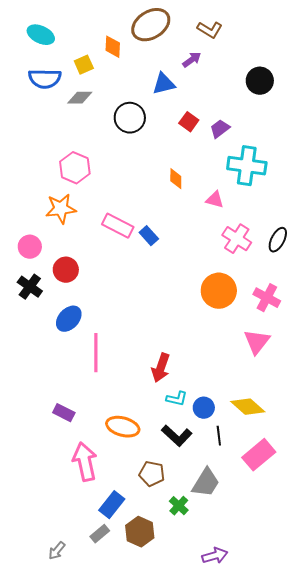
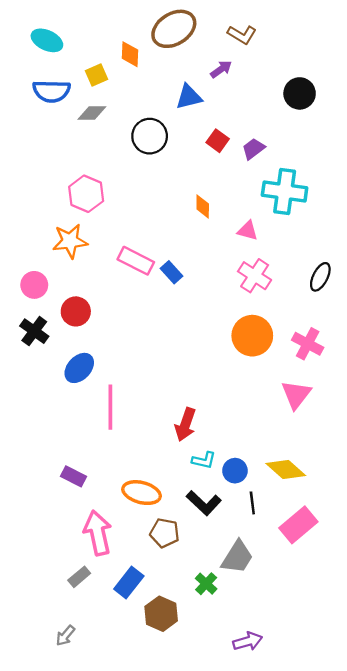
pink cross: (237, 239) -> (255, 276), moved
brown pentagon: (152, 474) -> (165, 533), moved
gray rectangle: (100, 534) -> (79, 577), moved

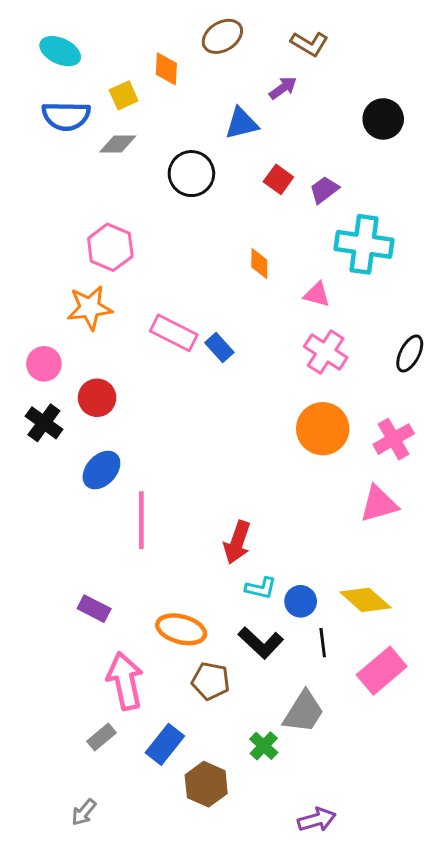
brown ellipse: (174, 29) -> (222, 36), size x0.7
pink cross: (308, 344) -> (394, 439), turned 32
pink triangle: (296, 395) -> (379, 504), turned 36

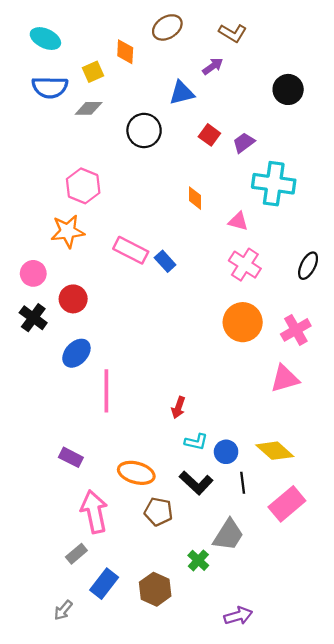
red arrow: (237, 542) -> (178, 407), size x0.7
blue rectangle: (165, 744) -> (104, 584), moved

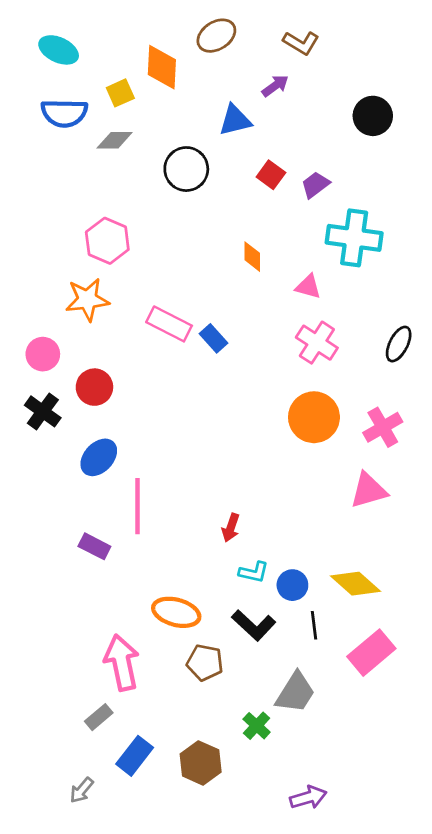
orange diamond: (125, 52) -> (162, 67), size x1.4
purple rectangle: (71, 457) -> (94, 546), moved

